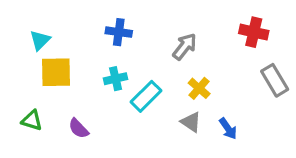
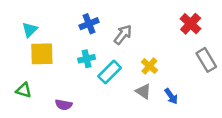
blue cross: (119, 32) -> (89, 24), turned -30
red cross: (254, 32) -> (191, 24), turned 30
gray arrow: (185, 47) -> (123, 35), moved
purple semicircle: (79, 129) -> (64, 105), moved, turned -35

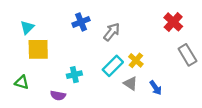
cyan cross: (87, 59) -> (74, 75), moved
cyan rectangle: (110, 72) -> (113, 66), moved

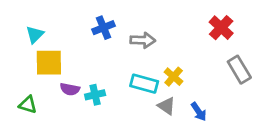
gray arrow: (112, 32) -> (143, 40), turned 54
cyan rectangle: (113, 66) -> (144, 84), turned 60
purple semicircle: (58, 95) -> (70, 89), moved

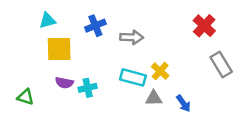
cyan triangle: (35, 35) -> (47, 20), moved, turned 30
yellow square: (49, 63) -> (59, 49), moved
gray triangle: (167, 106) -> (154, 98), turned -36

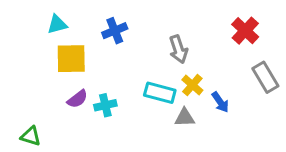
gray arrow: (132, 37) -> (178, 49), moved, turned 70
purple semicircle: (64, 83) -> (77, 99), turned -48
green triangle: (25, 97) -> (31, 136), moved
blue arrow: (184, 103) -> (220, 102), moved

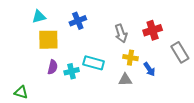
red cross: (245, 31) -> (153, 30), moved, turned 30
yellow cross: (192, 85) -> (130, 58), turned -32
cyan rectangle: (160, 93) -> (94, 63), moved
purple semicircle: (77, 99) -> (53, 67), turned -40

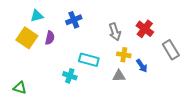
red cross: (153, 30) -> (145, 29), turned -36
yellow square: (48, 40) -> (27, 38), moved, turned 35
purple semicircle: (53, 67) -> (50, 38), moved
cyan cross: (72, 71) -> (70, 76), moved, turned 32

